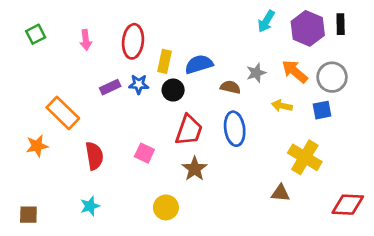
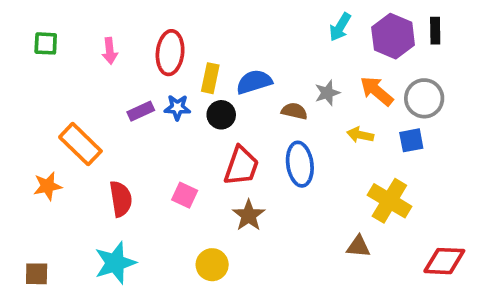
green square: (36, 34) -> (46, 43), turned 30
cyan star: (90, 206) -> (115, 263), size x1.6

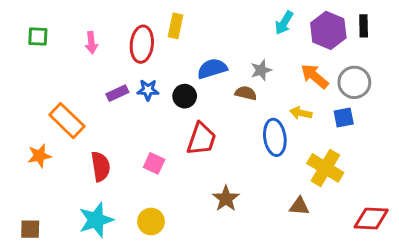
yellow rectangle: (210, 78) -> (175, 26), moved
gray star: (327, 93) -> (261, 70), moved
blue ellipse: (300, 164) -> (275, 137), moved
brown star: (249, 215) -> (226, 199), moved
yellow circle: (212, 265) -> (151, 221), moved

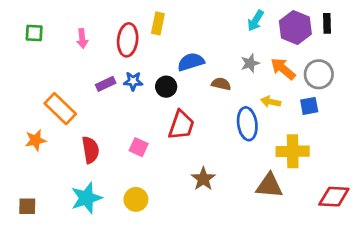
gray star: (261, 70) -> (250, 63), moved
yellow cross: (325, 168) -> (293, 151), turned -32
brown triangle: (299, 206) -> (269, 186), size x1.5

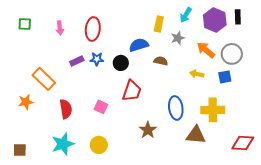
yellow rectangle: (158, 23) -> (159, 24), moved
gray star: (250, 63) -> (178, 38), moved
blue ellipse: (247, 124) -> (176, 108), moved

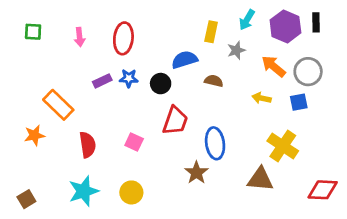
blue ellipse: (176, 108) -> (215, 143), moved
yellow cross: (213, 110) -> (283, 146), turned 35
brown square: (20, 150) -> (26, 199), turned -32

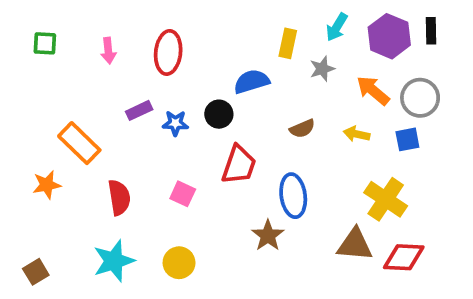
blue star: (129, 78) -> (175, 123), moved
brown semicircle: (214, 81) -> (302, 129), moved, turned 144
red diamond: (323, 190) -> (404, 257), moved

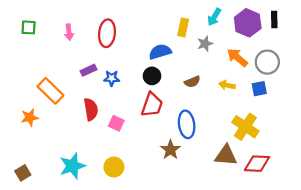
black circle: (219, 114) -> (152, 76), moved
red semicircle: (119, 197) -> (91, 109), moved

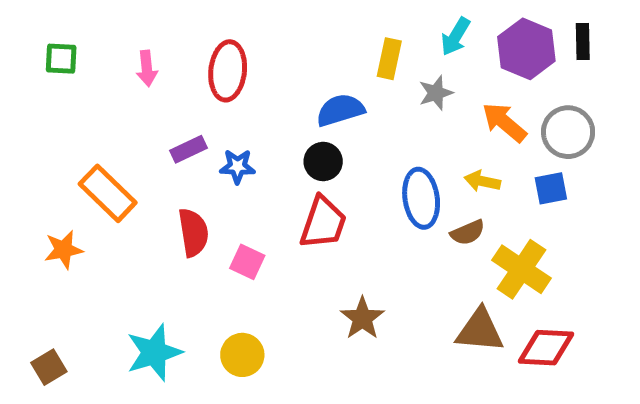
brown semicircle: (192, 82) -> (468, 233), moved
blue ellipse: (187, 124) -> (421, 198), moved

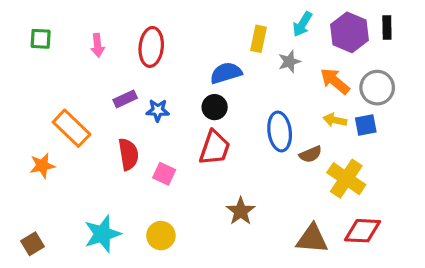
yellow arrow: (482, 181) -> (335, 120), moved
brown triangle: (480, 330) -> (312, 239), moved

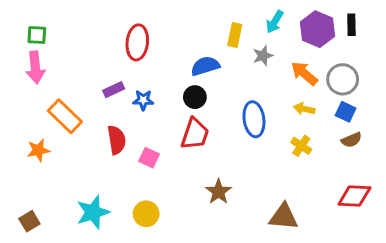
pink arrow: (98, 45) -> (35, 68), moved, size x1.5
blue square: (366, 125) -> (346, 112), moved, turned 36
brown semicircle: (310, 154) -> (351, 140), moved
yellow cross: (346, 179) -> (301, 146), moved, size x0.6
red diamond: (363, 231) -> (354, 196), moved

